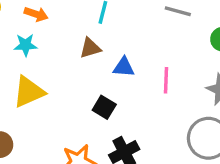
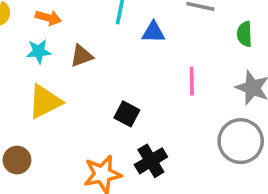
brown triangle: (90, 48) -> (82, 56), moved
blue triangle: (124, 67) -> (153, 32), moved

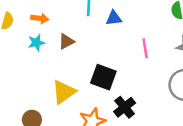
yellow triangle: (45, 102) -> (64, 92), moved
black square: (127, 114) -> (103, 77), size x1.5

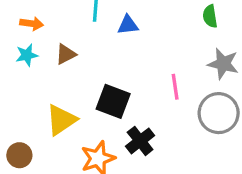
pink line: (145, 48) -> (175, 87), moved

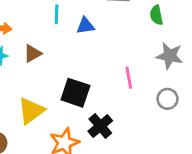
gray circle: (219, 113) -> (167, 99), size x0.6

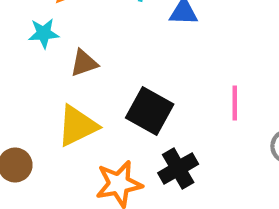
brown triangle: (33, 54) -> (84, 63), moved

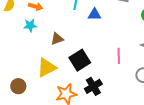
brown triangle: (84, 63) -> (57, 39), moved
black square: (150, 111) -> (80, 60), turned 30

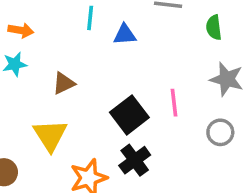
black square: (80, 60) -> (129, 115), moved
yellow triangle: (47, 68) -> (50, 135), turned -30

